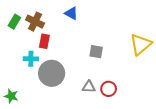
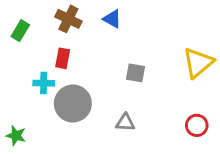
blue triangle: (71, 13) -> (112, 19), moved
brown cross: (35, 22) -> (68, 19), moved
red circle: (109, 89) -> (197, 125), moved

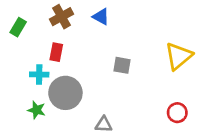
brown cross: (68, 19) -> (62, 17), turned 35
gray triangle: (125, 122) -> (104, 124), moved
green star: (16, 136) -> (37, 110), moved

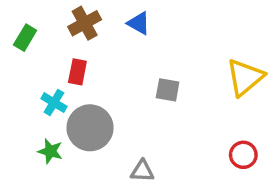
cyan cross: (39, 74) -> (54, 103), turned 30

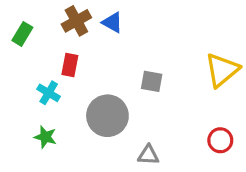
blue triangle: (139, 23) -> (112, 23), moved
gray circle: (90, 128) -> (107, 116), moved
gray triangle: (142, 171) -> (148, 155), moved

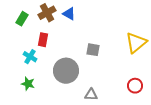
green rectangle: (22, 34) -> (22, 19), moved

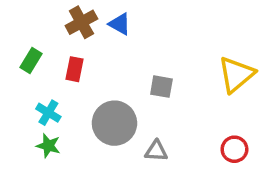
green rectangle: (22, 19) -> (31, 61), moved
cyan cross: (30, 57) -> (48, 113), moved
gray triangle: (91, 95) -> (156, 151), moved

